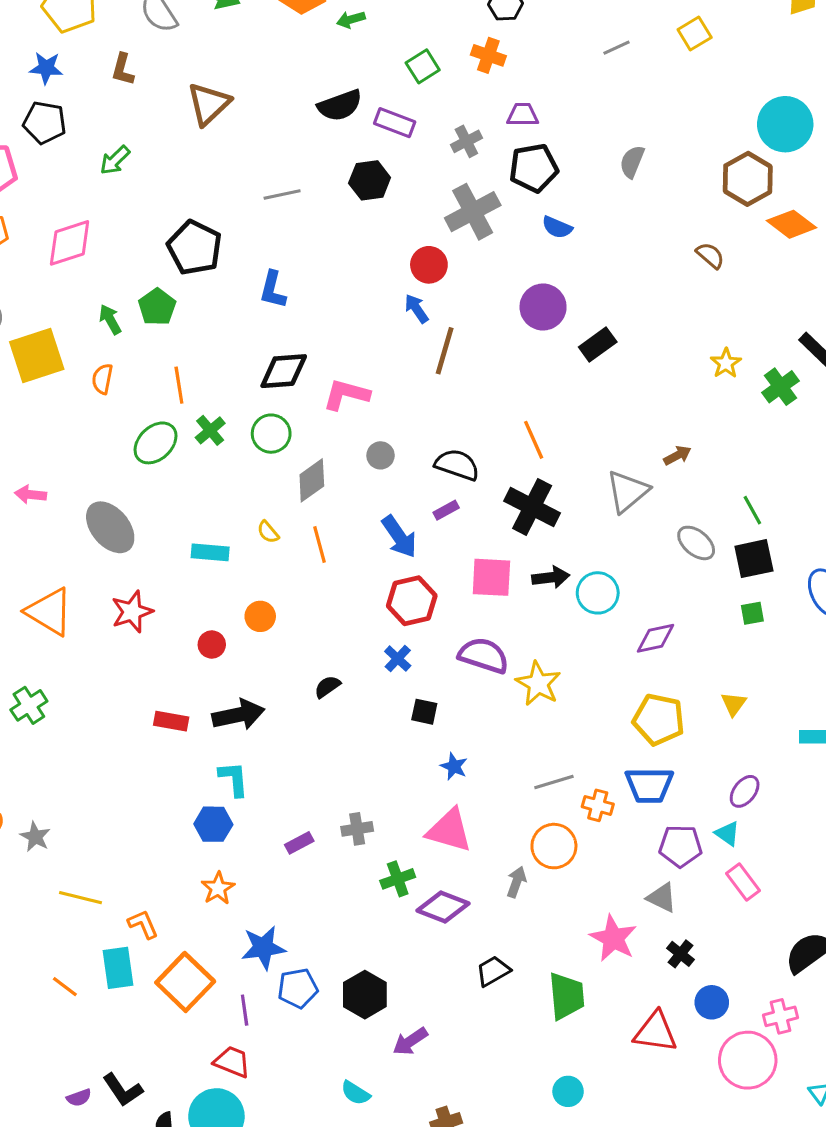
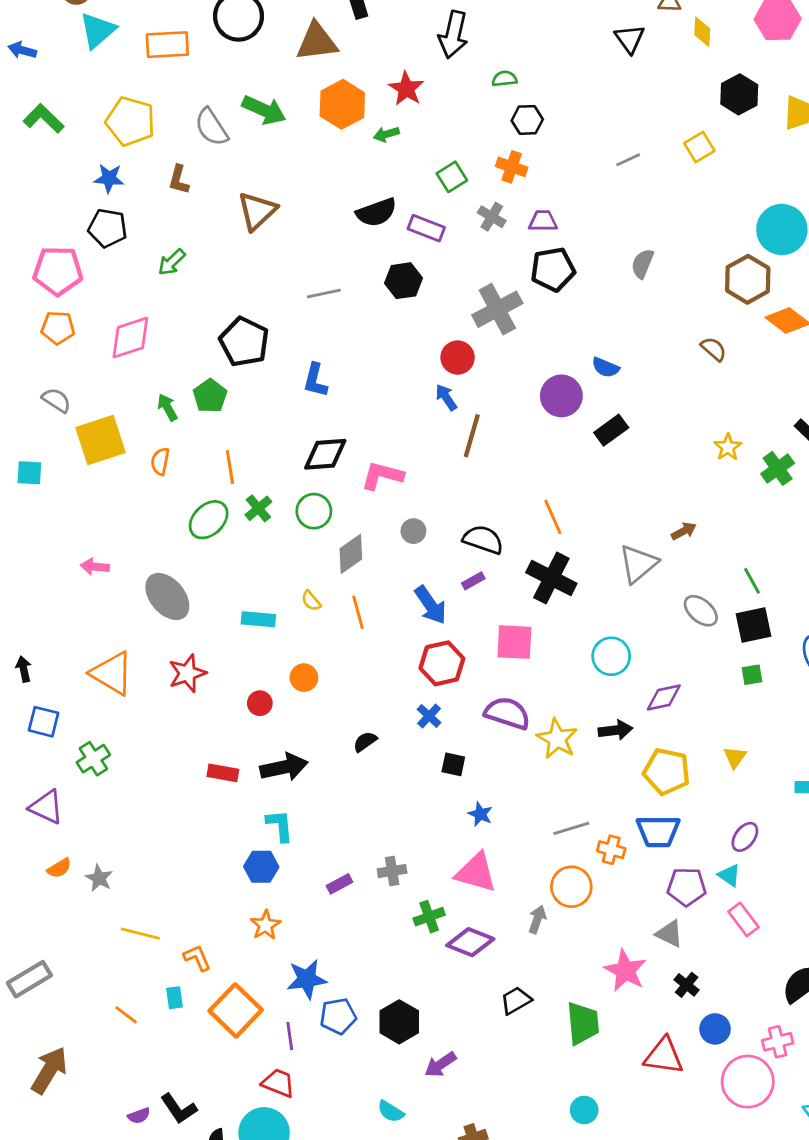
gray cross: (466, 141) -> (492, 217), moved, turned -32
blue semicircle: (557, 227) -> (605, 367), moved
black arrow: (551, 577) -> (615, 730), moved
cyan rectangle: (118, 968) -> (174, 998), size x0.6

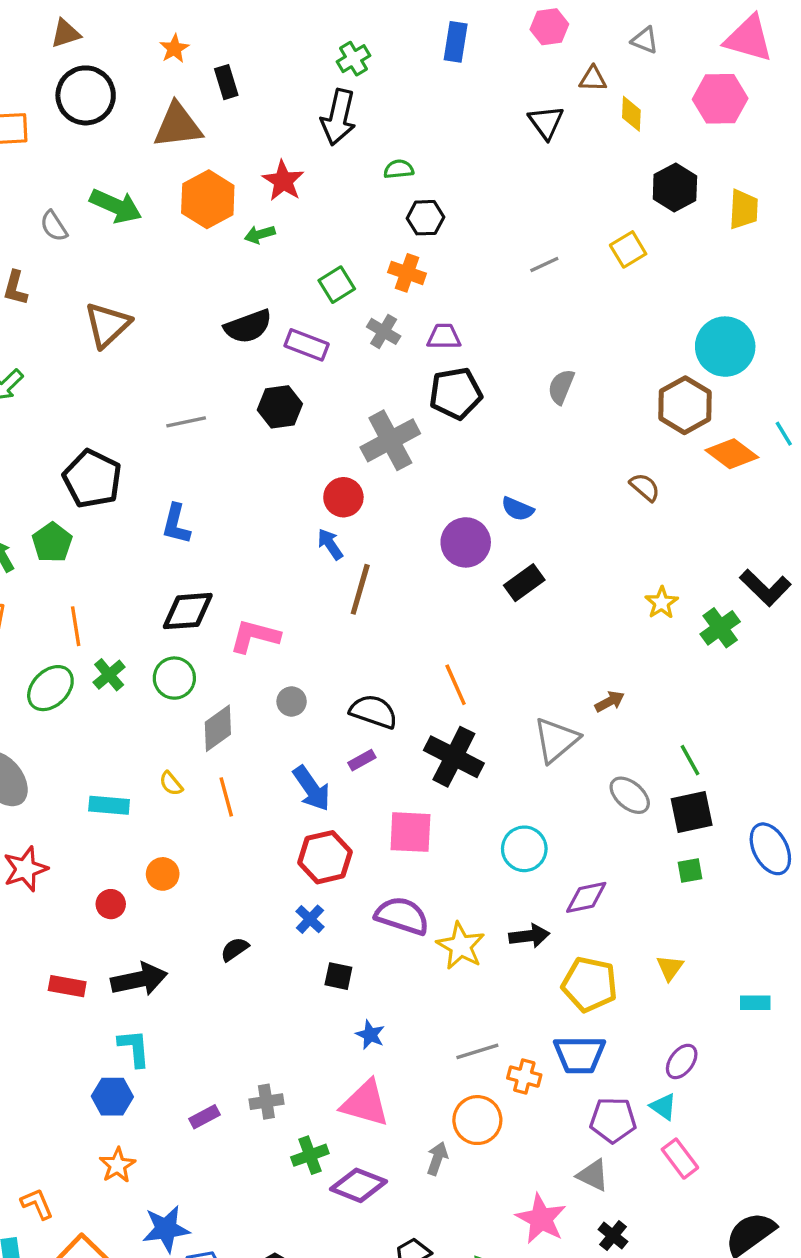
gray semicircle: (211, 127) -> (54, 226), size x0.7

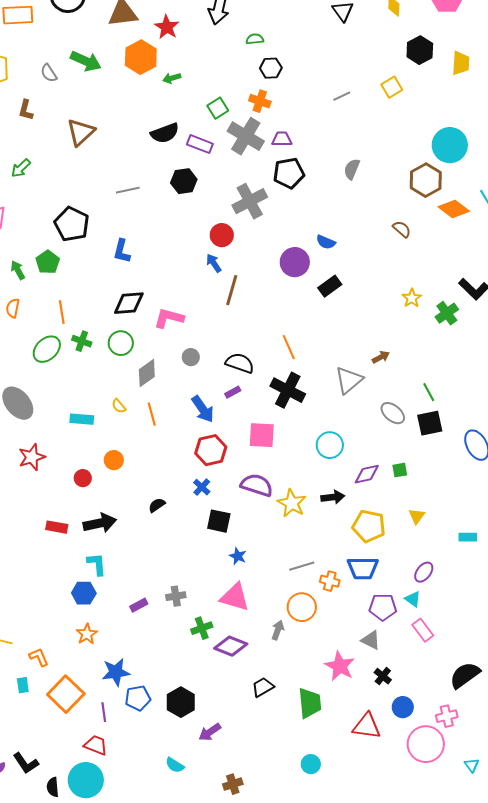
red star: (283, 181) -> (167, 27), moved
gray cross: (384, 331) -> (246, 136), size x1.8
green cross: (109, 675) -> (82, 341), turned -30
green square: (690, 871) -> (400, 470), moved
black square: (338, 976) -> (219, 521), size x1.4

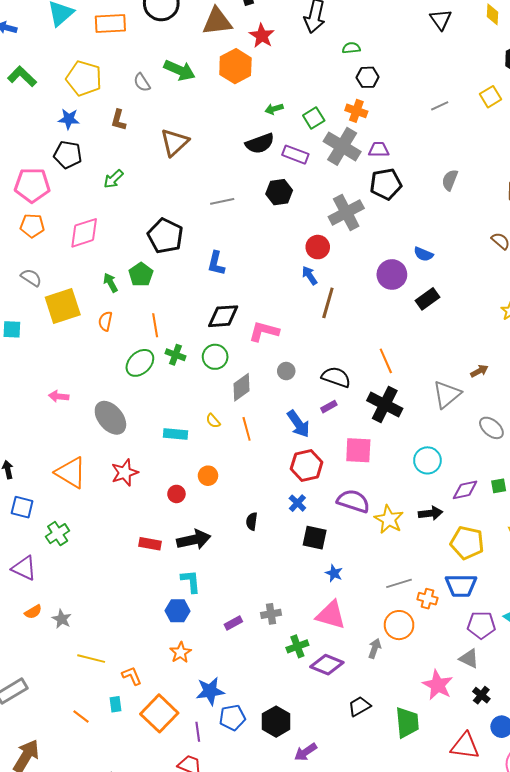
green arrow: (172, 78) -> (274, 109), moved
black semicircle: (157, 505) -> (252, 521), turned -48

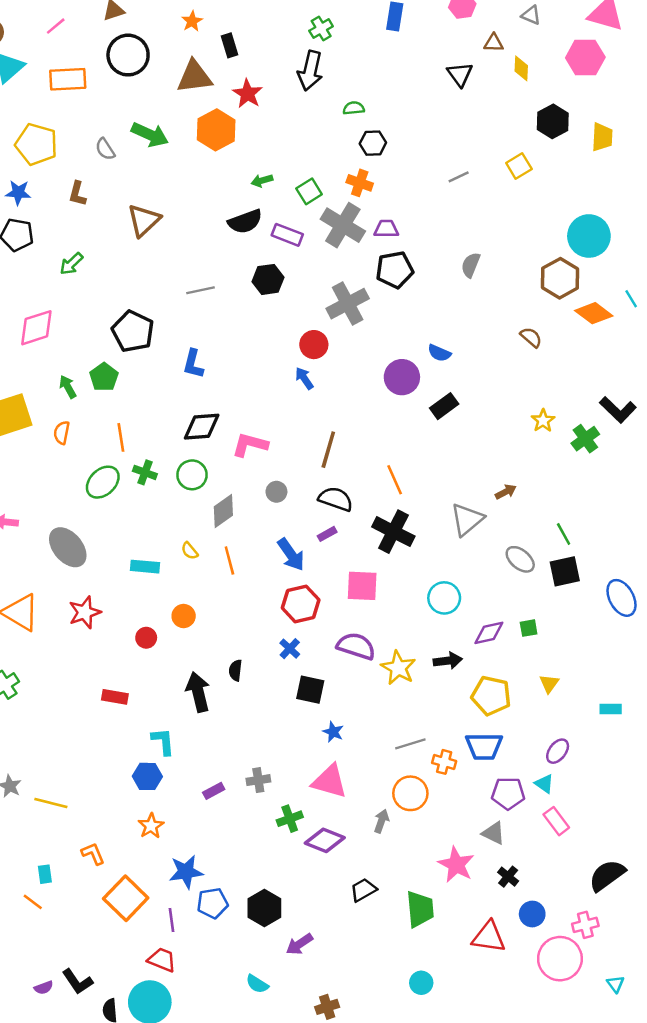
brown line: (328, 303) -> (328, 450), moved
black arrow: (194, 540) -> (198, 692), moved, turned -92
yellow line: (91, 659) -> (51, 803), moved
cyan rectangle: (116, 704) -> (45, 874), moved

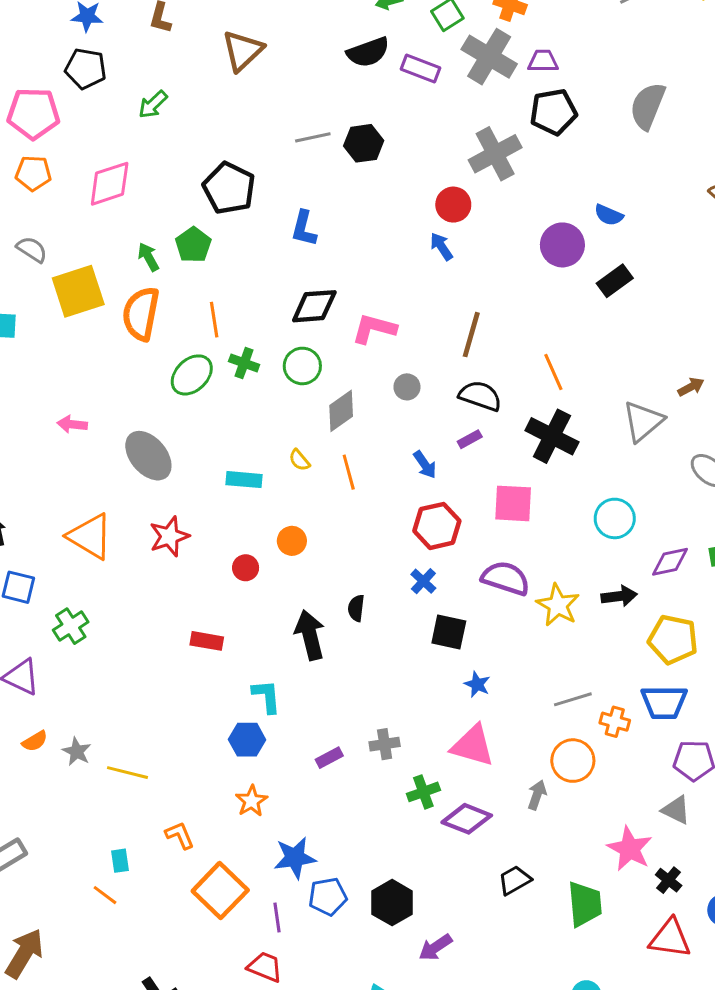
gray semicircle: (471, 265) -> (648, 106), size x1.5
black hexagon: (268, 279) -> (364, 143), moved
orange semicircle: (62, 433) -> (141, 314), size x1.8
blue arrow: (291, 554) -> (425, 465), size x0.7
black cross: (508, 877) -> (669, 880), moved

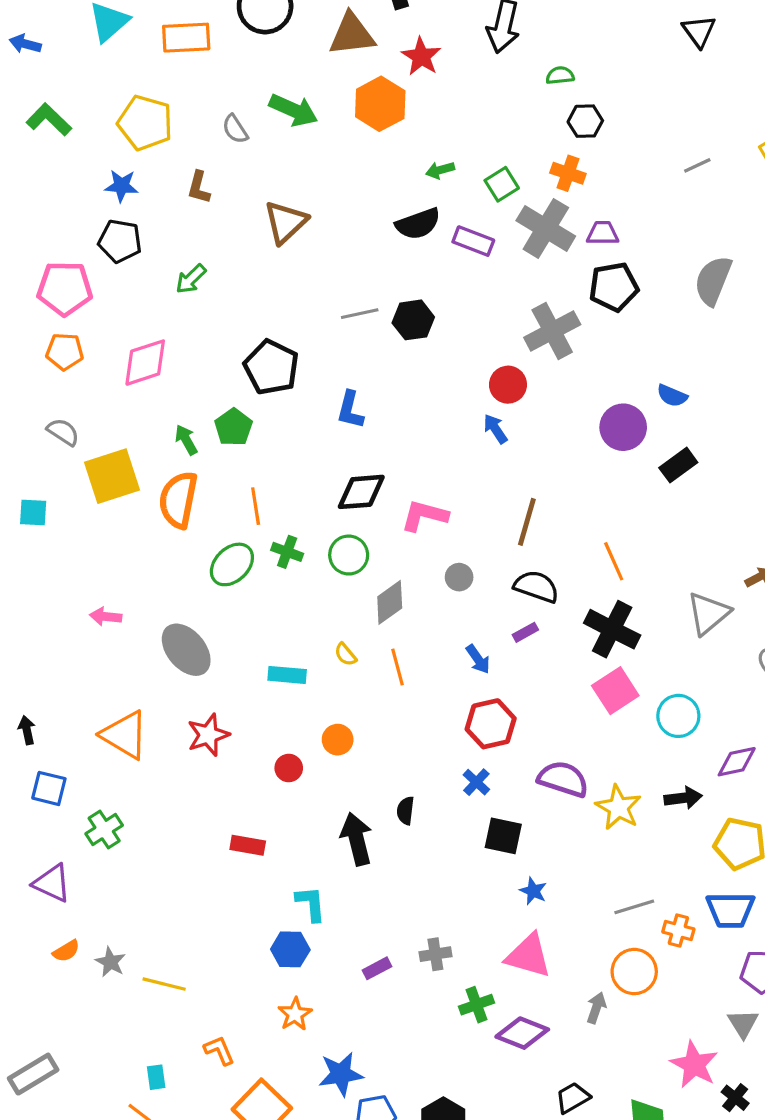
pink square: (513, 503) -> (615, 691), moved, turned -36
gray triangle: (676, 810) -> (743, 1024), turned 32

